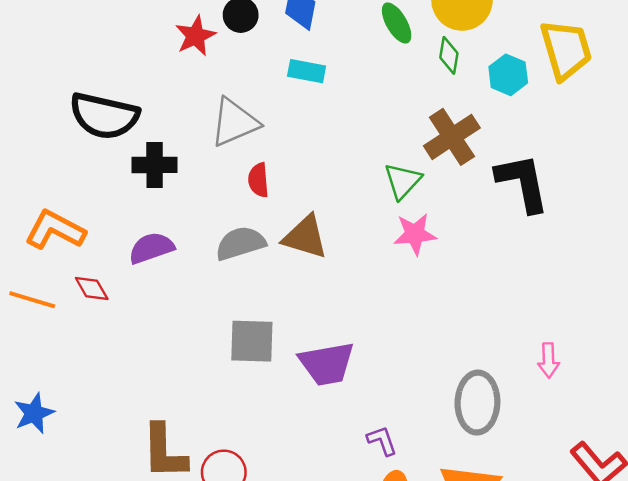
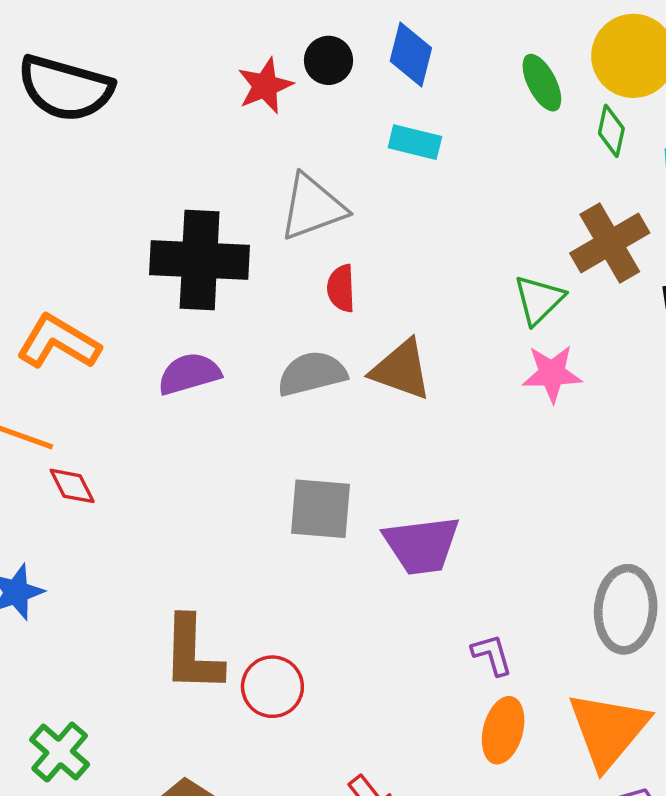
black semicircle: (104, 116) -> (65, 88), moved
black cross: (155, 165) -> (200, 260), size x1.6
red diamond: (92, 289) -> (72, 486), moved

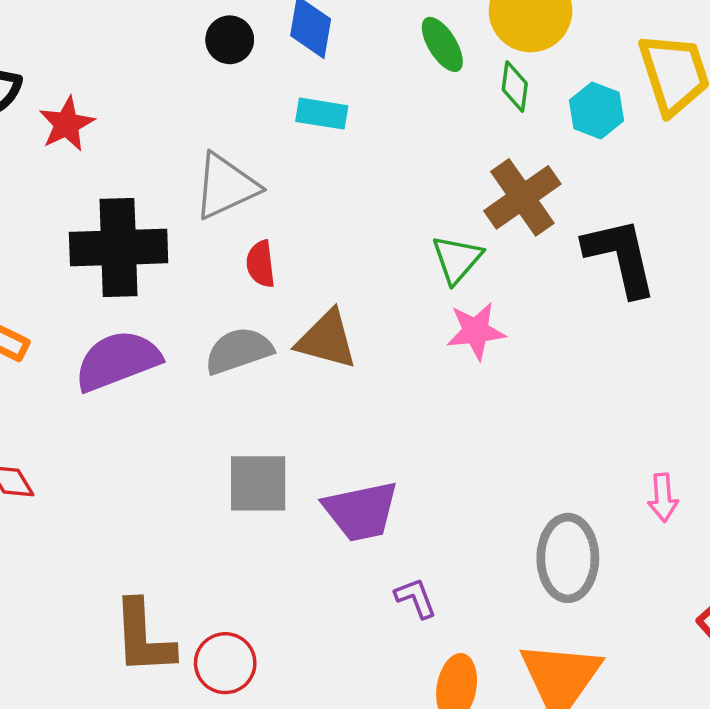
red star: (265, 86) -> (67, 124), moved
purple semicircle: (189, 374) -> (118, 361), size x1.4
purple L-shape: (492, 655) -> (416, 598), moved

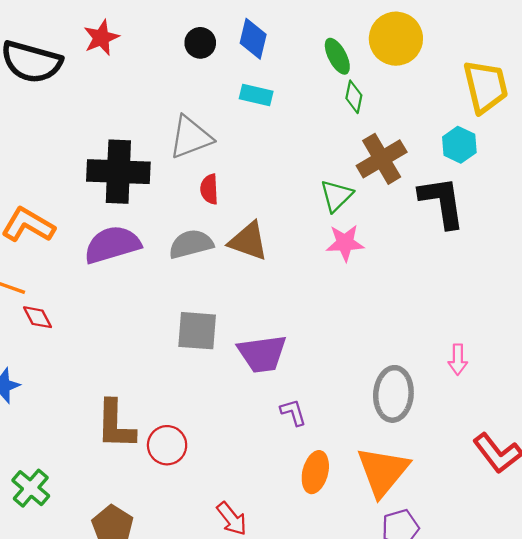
green diamond: (515, 86) -> (354, 97), moved
cyan hexagon: (596, 111) -> (459, 145), moved
red star: (67, 124) -> (101, 38), moved

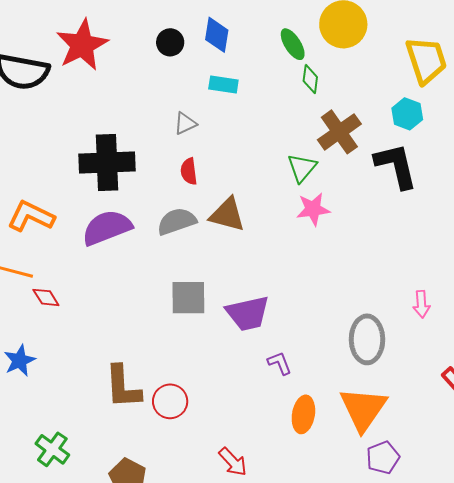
red star: (101, 38) -> (82, 45), size x1.6
gray triangle: (191, 137) -> (185, 123), moved, size x0.6

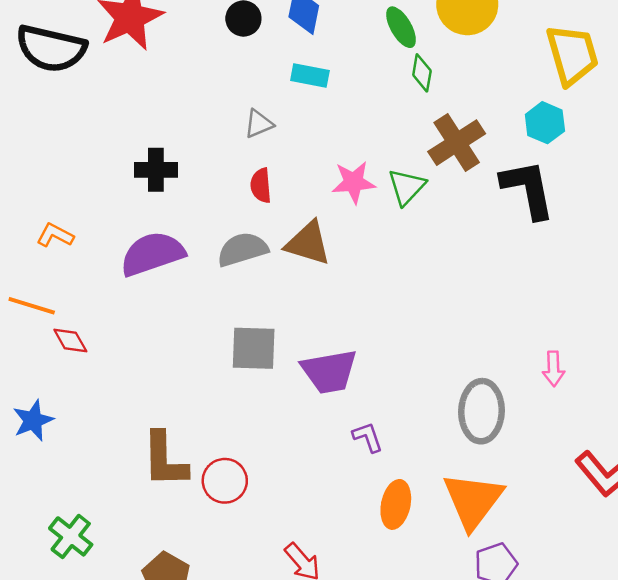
black cross: (107, 162) -> (156, 170), size x0.6
pink star: (313, 209) -> (354, 182), moved
orange L-shape: (31, 216) -> (55, 235), size x0.6

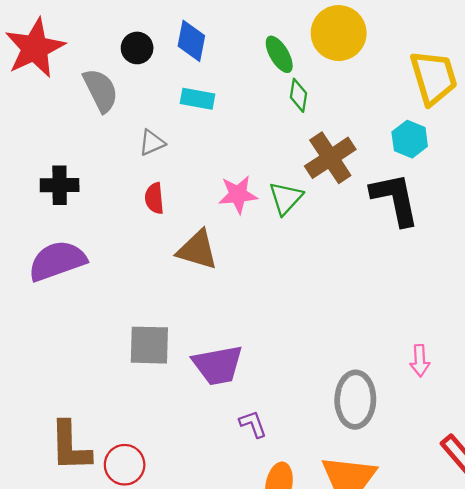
gray semicircle: (242, 249) -> (101, 90), moved, turned 81

